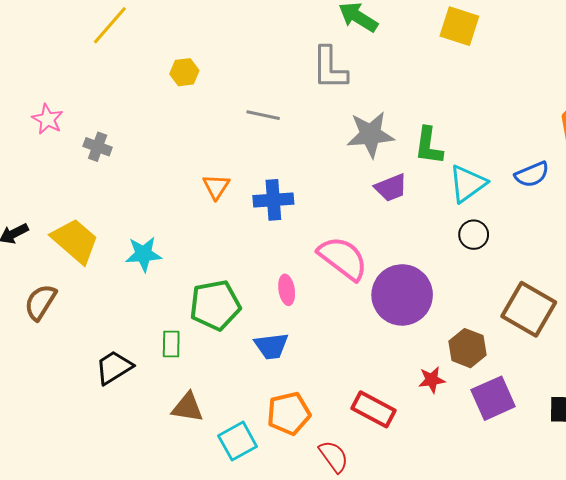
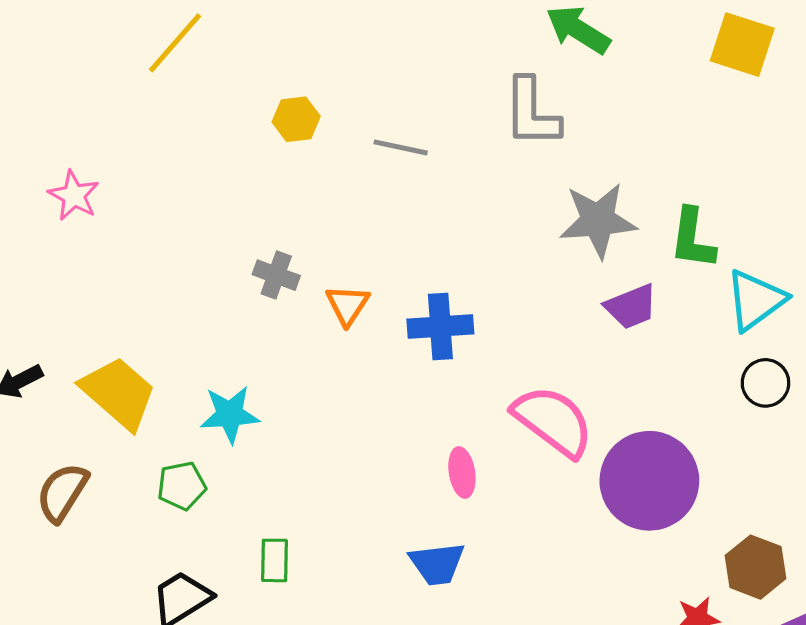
gray line: (263, 115) -> (401, 147), moved
gray cross: (98, 147) -> (276, 275), moved
green pentagon: (215, 305) -> (182, 486), moved, size x0.6

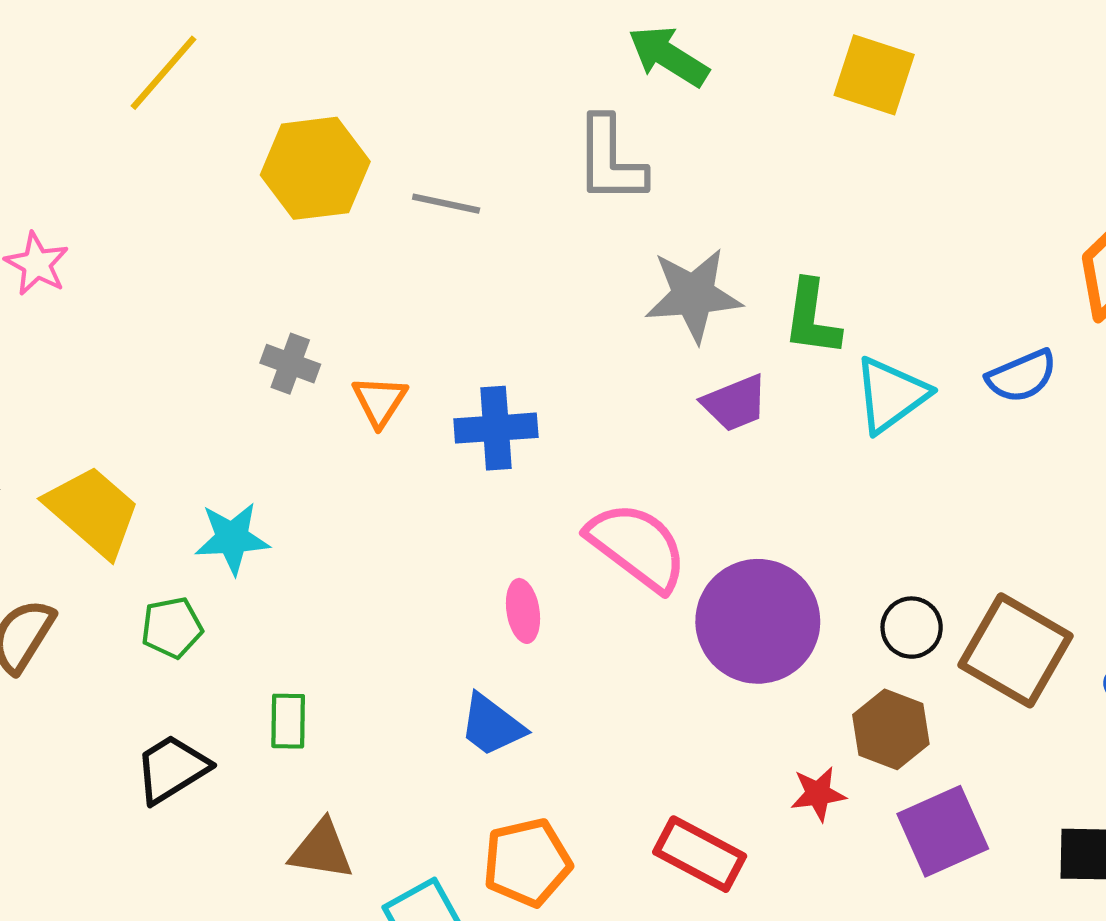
yellow hexagon: (296, 119) -> (315, 168), size x1.8
black circle: (765, 383) -> (912, 628), moved
blue trapezoid: (437, 564) -> (492, 725), turned 44

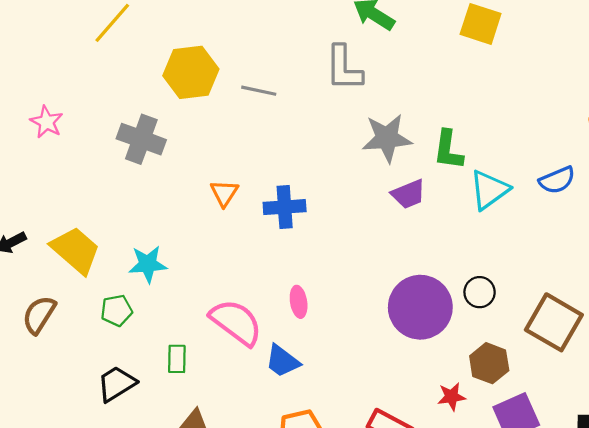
gray cross: (290, 364) -> (141, 139), moved, size x1.6
pink semicircle: (637, 547) -> (236, 322), moved
black circle: (912, 628) -> (480, 292), moved

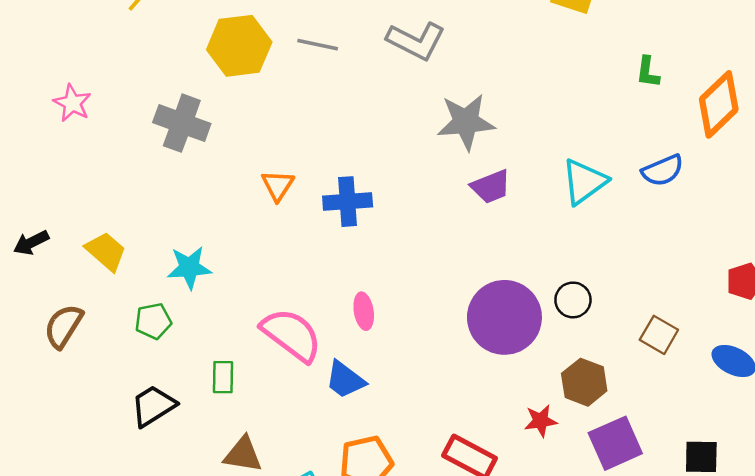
gray L-shape: (344, 68) -> (416, 41), turned -63
gray line: (259, 91) -> (318, 45), moved
green L-shape: (448, 150) -> (648, 72), moved, size x0.7
yellow trapezoid: (76, 250) -> (106, 251), size x0.7
brown square: (554, 322) -> (659, 335), size x0.6

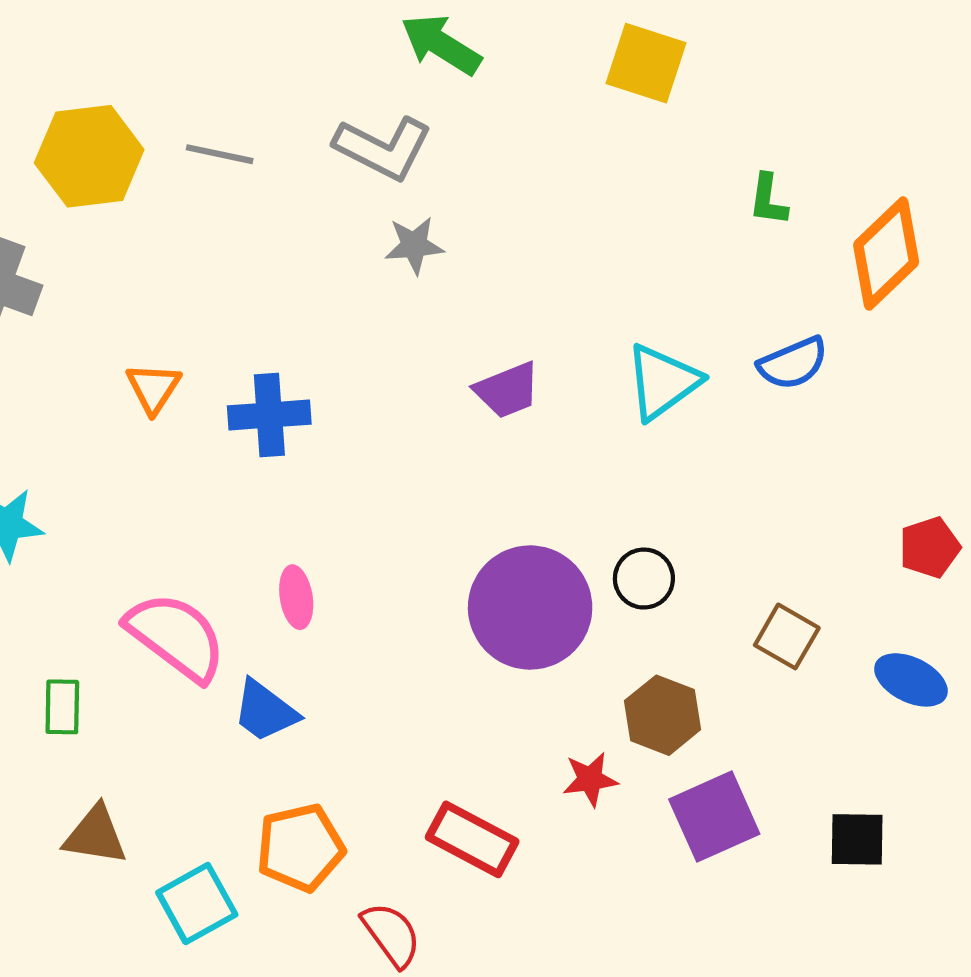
gray star: (466, 122) -> (414, 245), moved, size x0.6

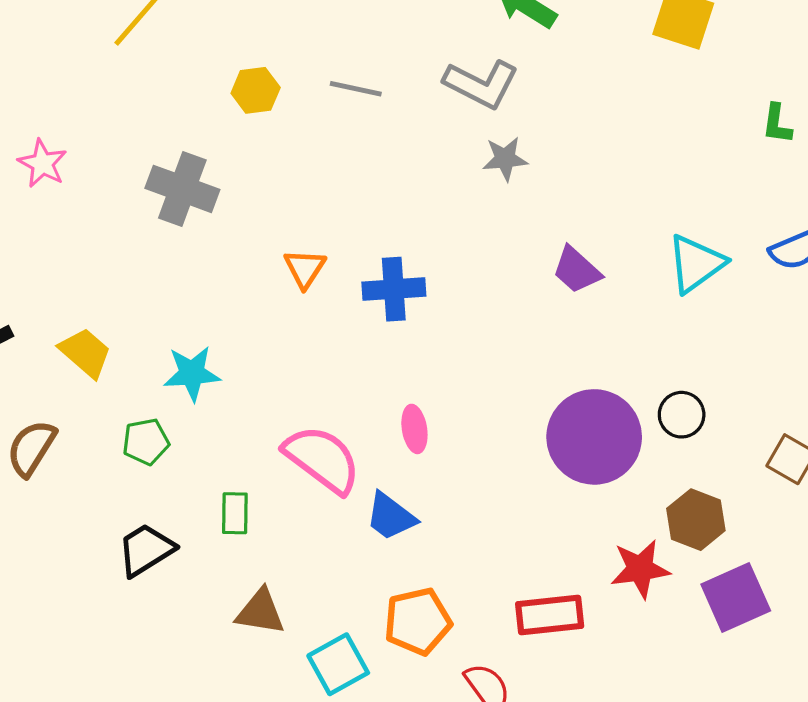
yellow hexagon: (89, 156) -> (256, 90), size x0.6
purple trapezoid: (507, 390) -> (577, 270), turned 64
red star: (590, 779) -> (640, 569), size x1.4
red rectangle: (472, 839) -> (550, 615), turned -34

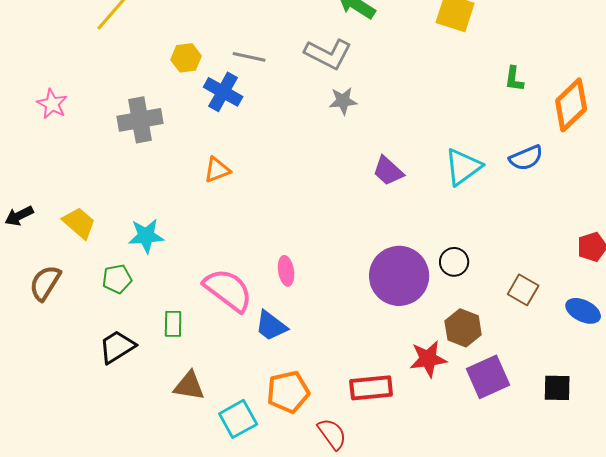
gray cross: (182, 189) -> (140, 120), turned -30
orange triangle: (305, 268) -> (217, 170), turned 36
blue cross: (394, 289) -> (223, 92), moved, turned 33

